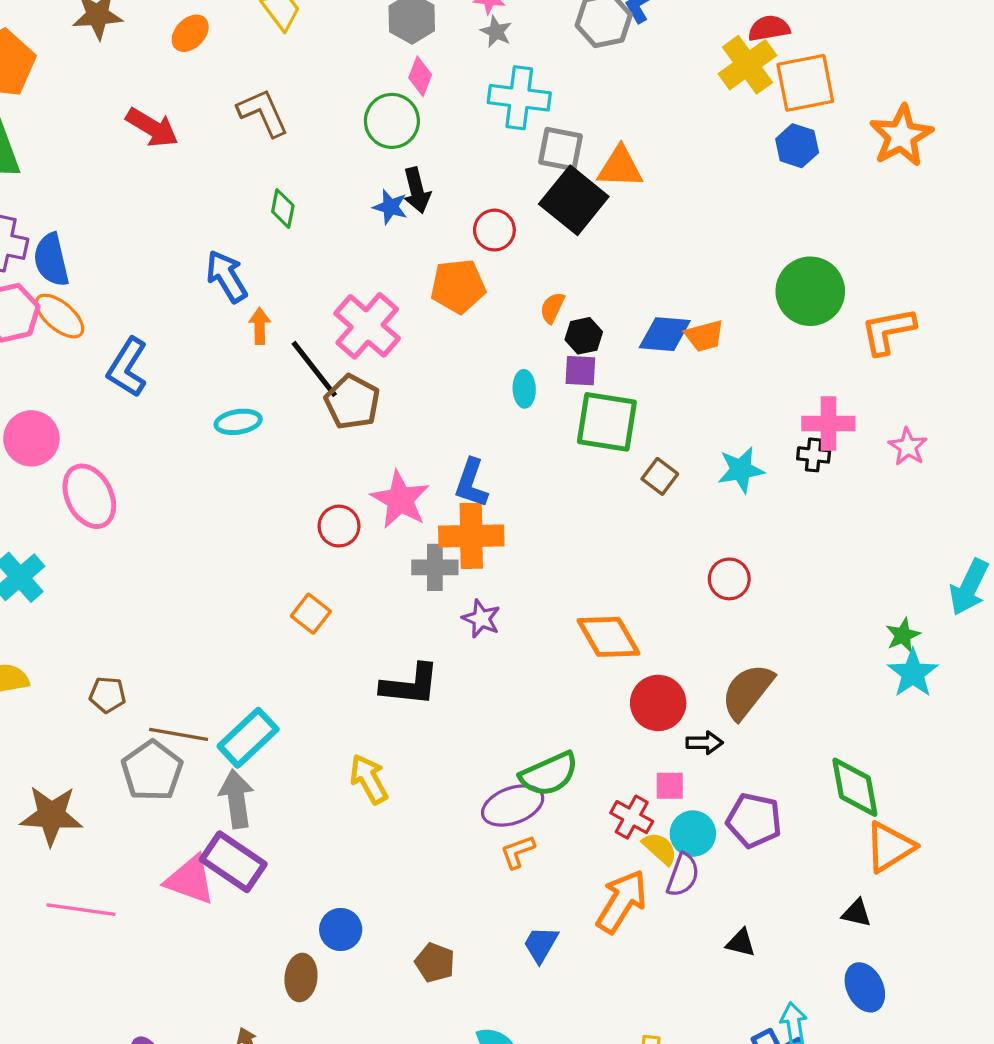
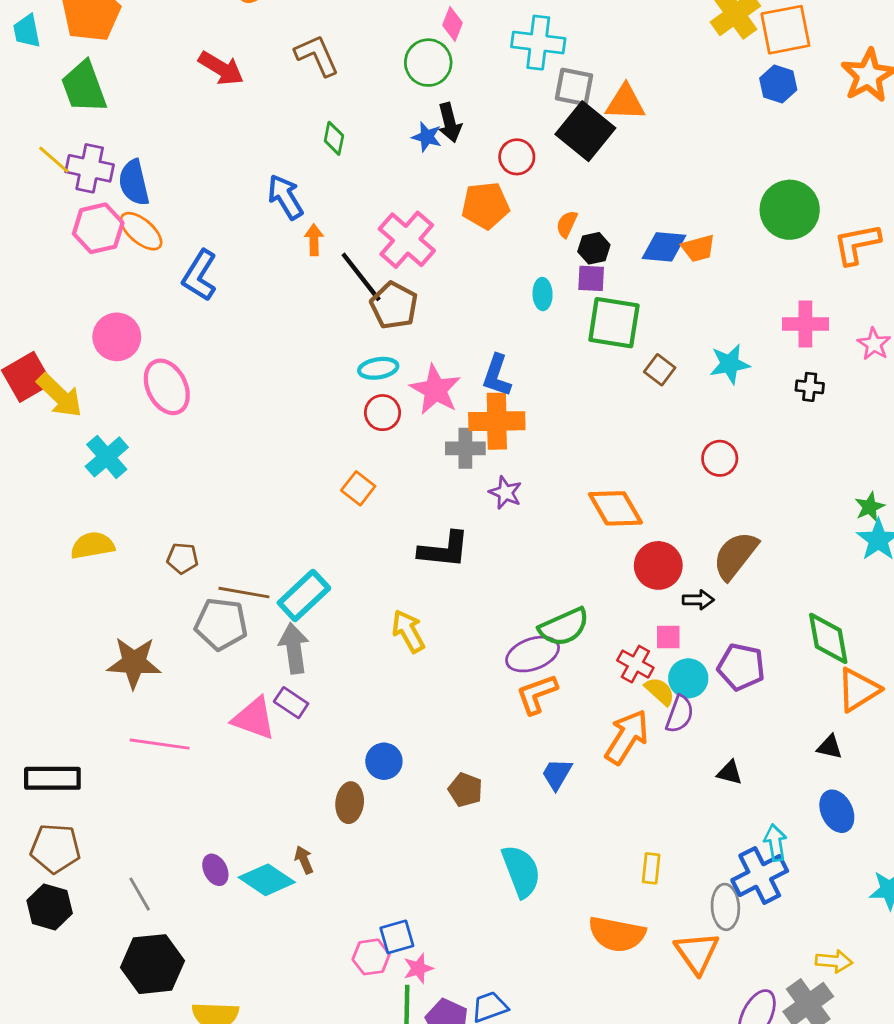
cyan ellipse: (238, 422) -> (378, 368), moved
black cross: (814, 455) -> (810, 387), moved
gray pentagon: (152, 771) -> (221, 624), turned -30
orange L-shape: (518, 852) -> (537, 694), size x1.4
purple rectangle: (233, 862) -> (291, 703), size x0.6

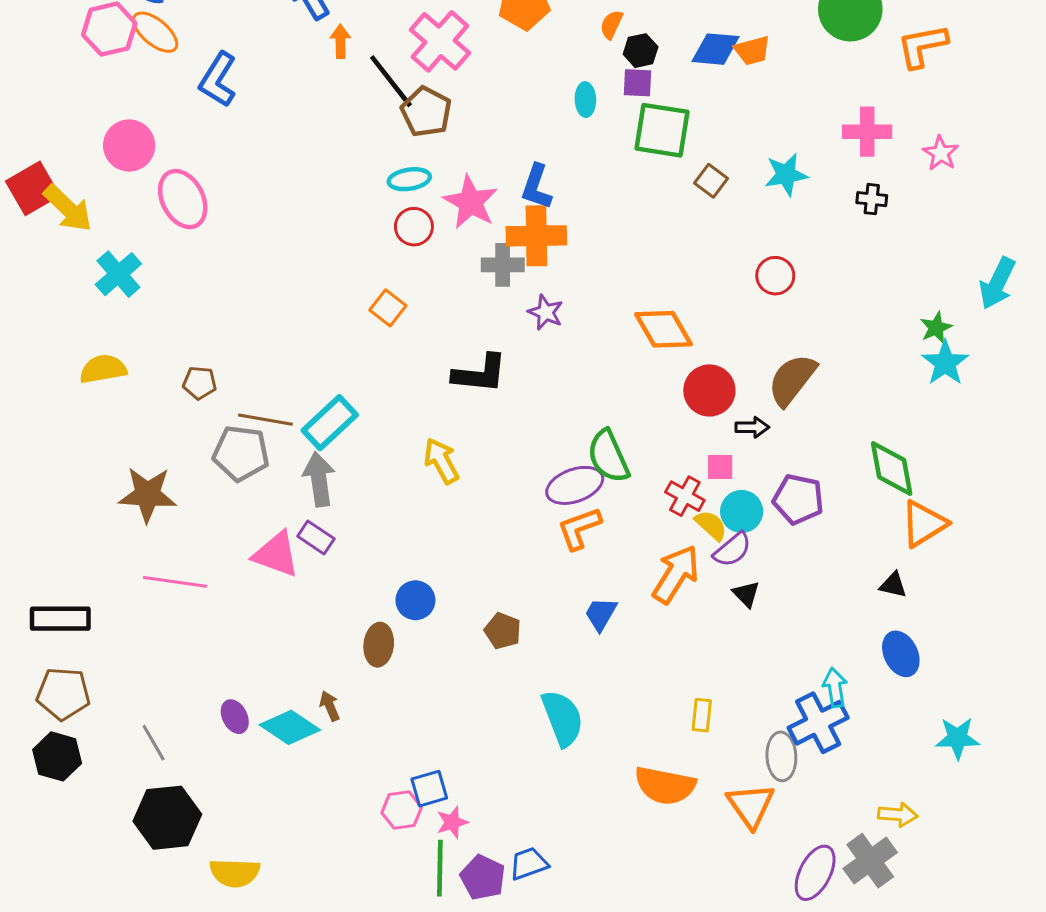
green semicircle: (564, 627) -> (608, 456), turned 90
purple semicircle: (680, 714) -> (732, 550), turned 30
black triangle: (730, 773) -> (746, 594), moved, turned 32

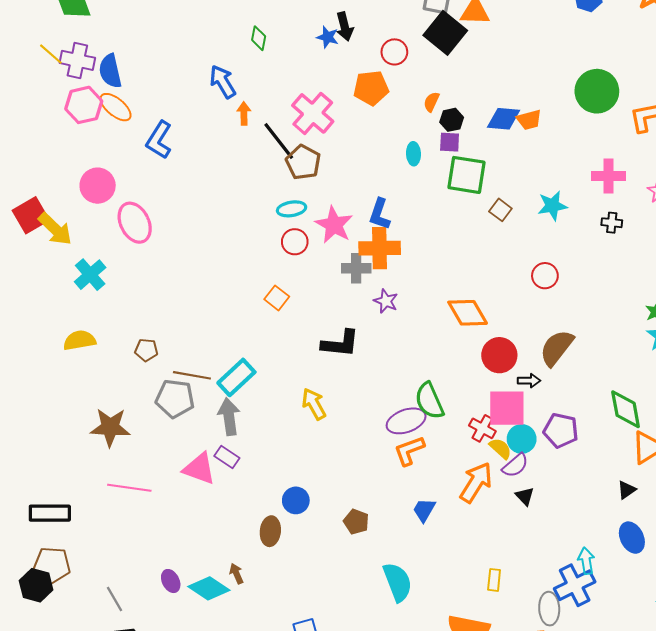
pink square: (720, 467) -> (507, 408), size x2.0
black triangle: (893, 585) -> (627, 490), turned -48
black hexagon: (57, 756) -> (36, 585), moved

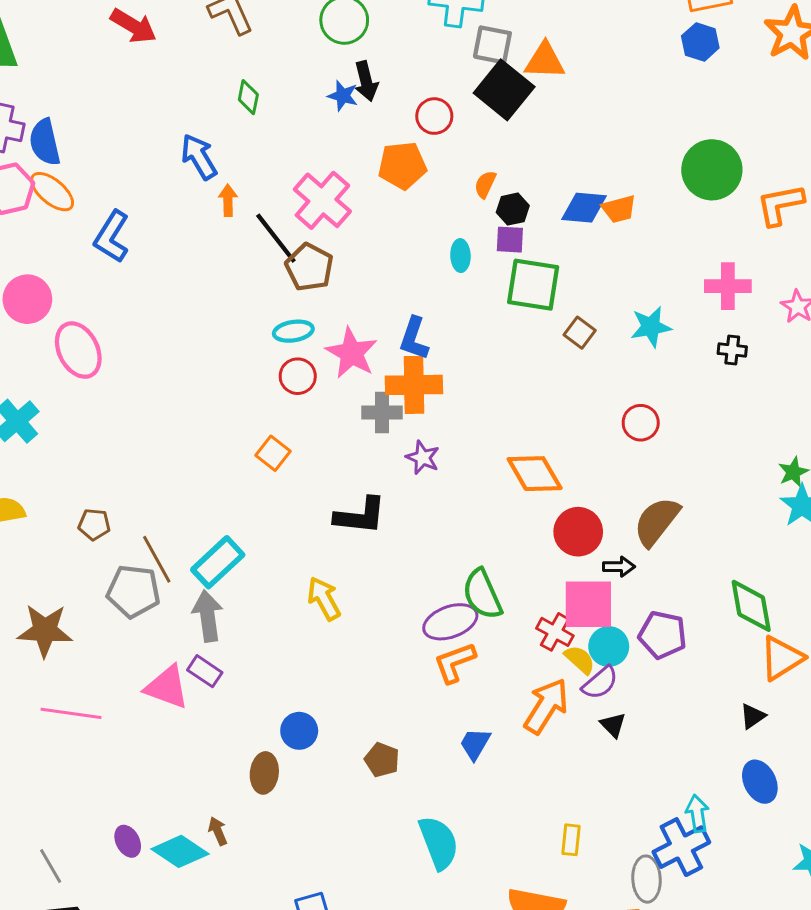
brown line: (192, 375) -> (157, 559), turned 51

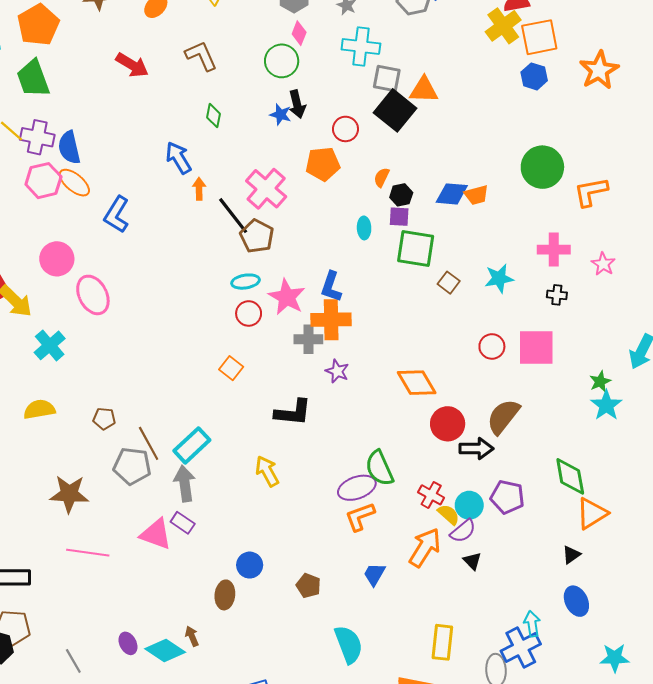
black arrow: (619, 567) -> (476, 449), size x1.5
pink square: (588, 604) -> (536, 348), moved
yellow rectangle: (571, 840) -> (442, 642), size x1.6

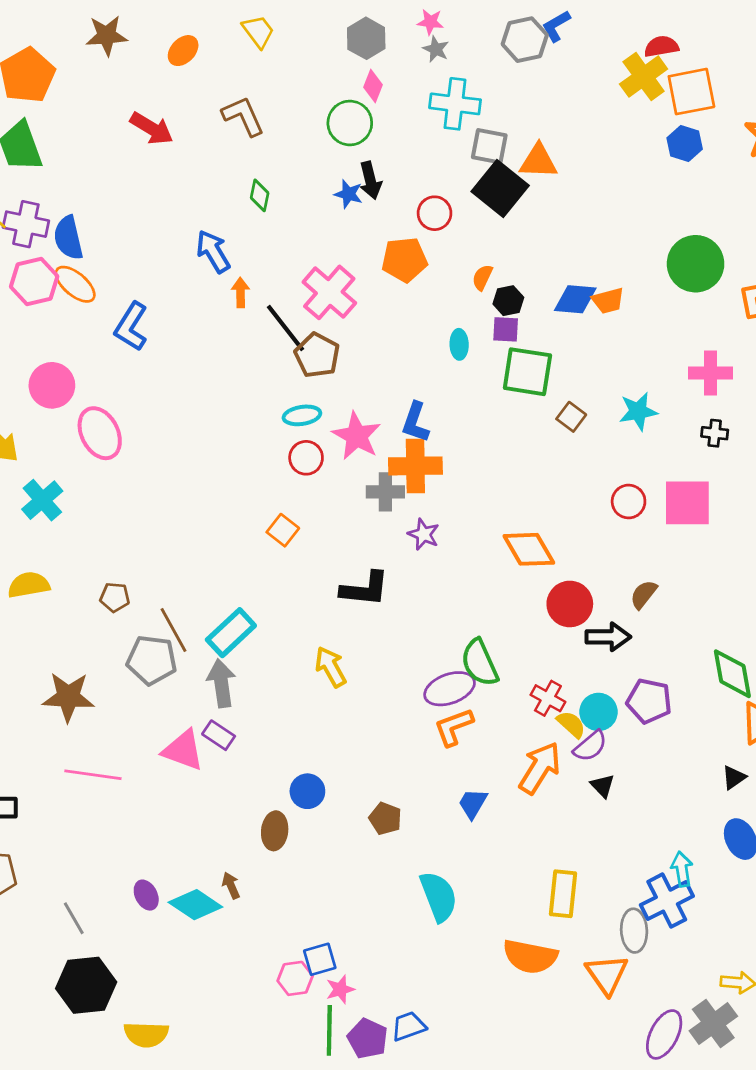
brown semicircle: (503, 417) -> (644, 594), size x0.6

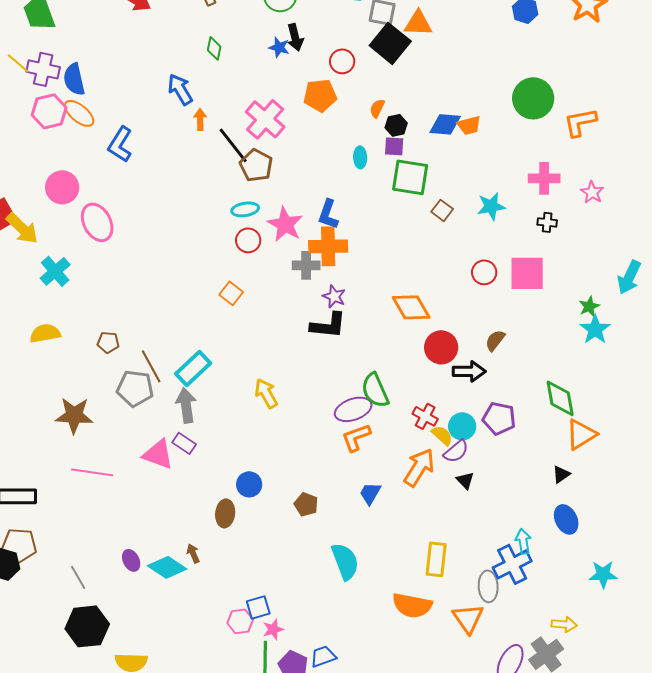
black L-shape: (365, 589) -> (328, 325), moved

